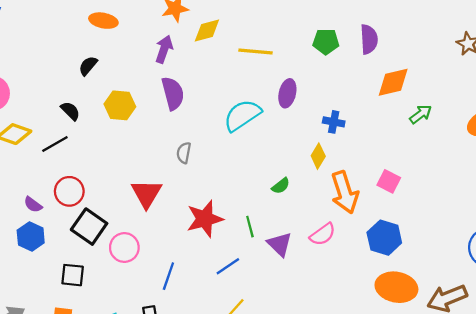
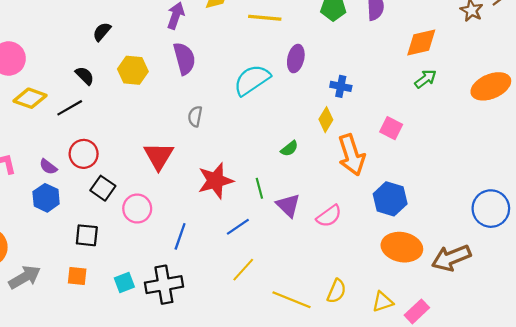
orange diamond: (393, 82) -> (421, 42), moved
pink square: (389, 181) -> (391, 128), moved
black square: (89, 227) -> (103, 188), size x0.7
pink semicircle: (323, 234) -> (329, 216), moved

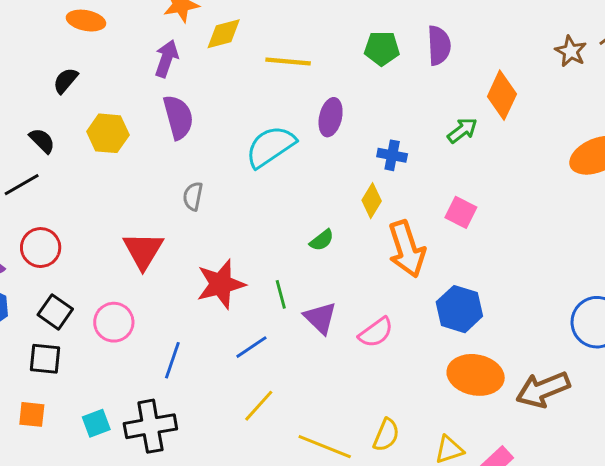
orange diamond: (421, 42) -> (502, 95), turned -52
green arrow: (425, 79) -> (462, 130), moved
black square: (103, 188) -> (55, 312), moved

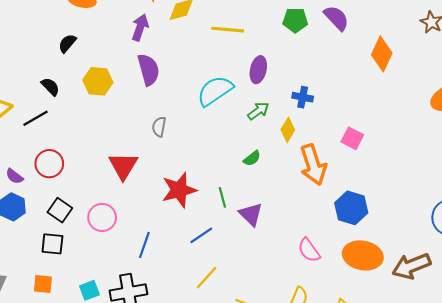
purple semicircle: (439, 45) -> (336, 18), turned -40
green arrow: (462, 130) -> (258, 111), moved
pink semicircle: (376, 332) -> (309, 250), moved, turned 90

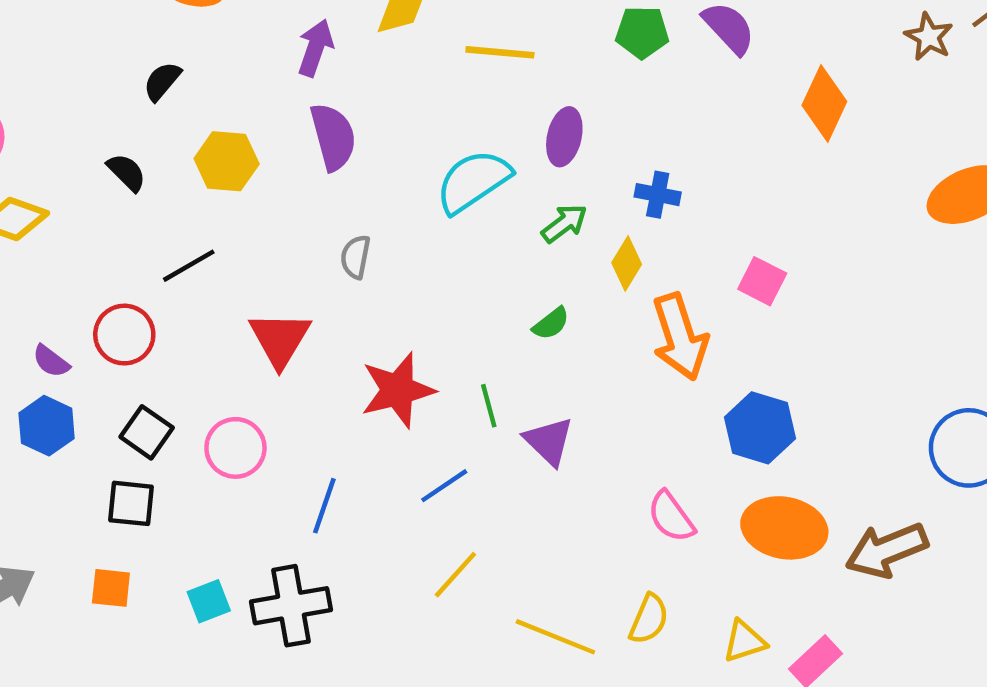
black line: (36, 118) -> (189, 266), moved

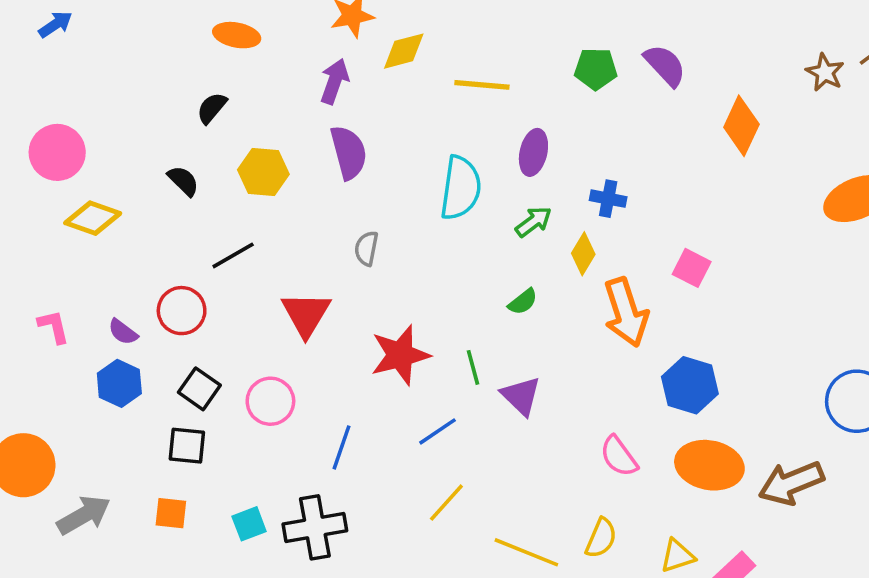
cyan semicircle: (473, 181) -> (461, 188), turned 132

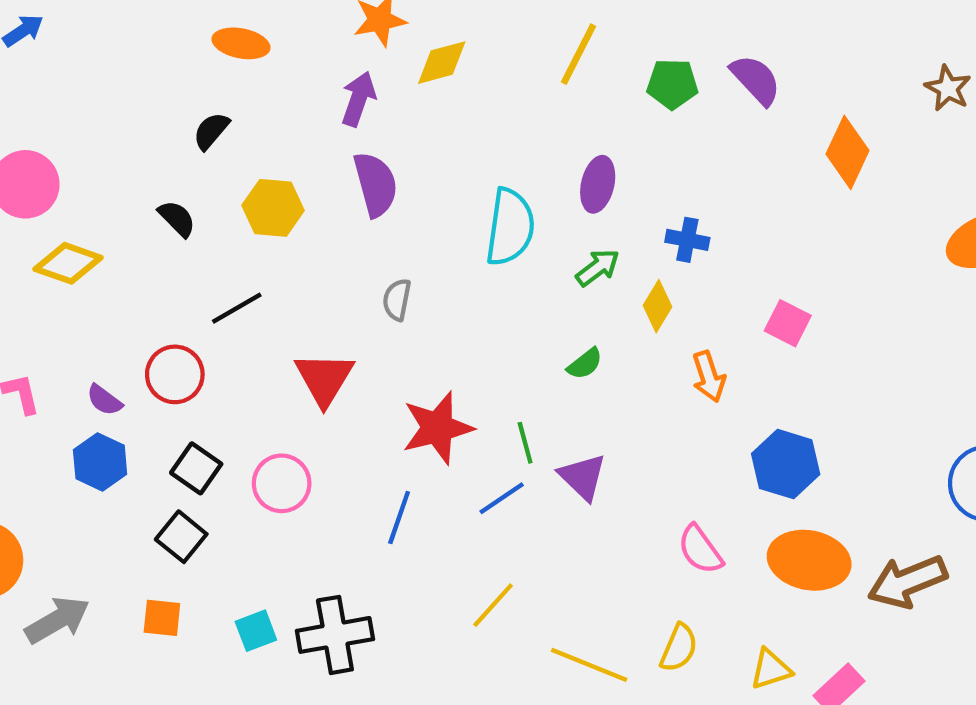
yellow line: (482, 85) -> (578, 54), moved, turned -68
orange arrow: (626, 312) -> (709, 377), size x0.6
blue line: (438, 431) -> (502, 498), moved
black square: (187, 446) -> (181, 537), turned 33
blue line: (342, 447) -> (399, 518), moved

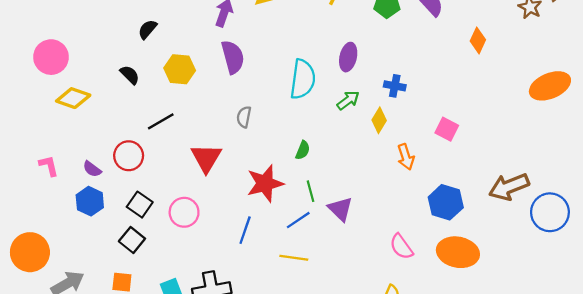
orange diamond: (848, 152) -> (478, 40), size x0.7
green semicircle: (585, 364) -> (303, 150), moved, turned -30
brown arrow: (907, 582) -> (509, 187), moved
yellow line: (493, 605) -> (294, 258), moved, turned 56

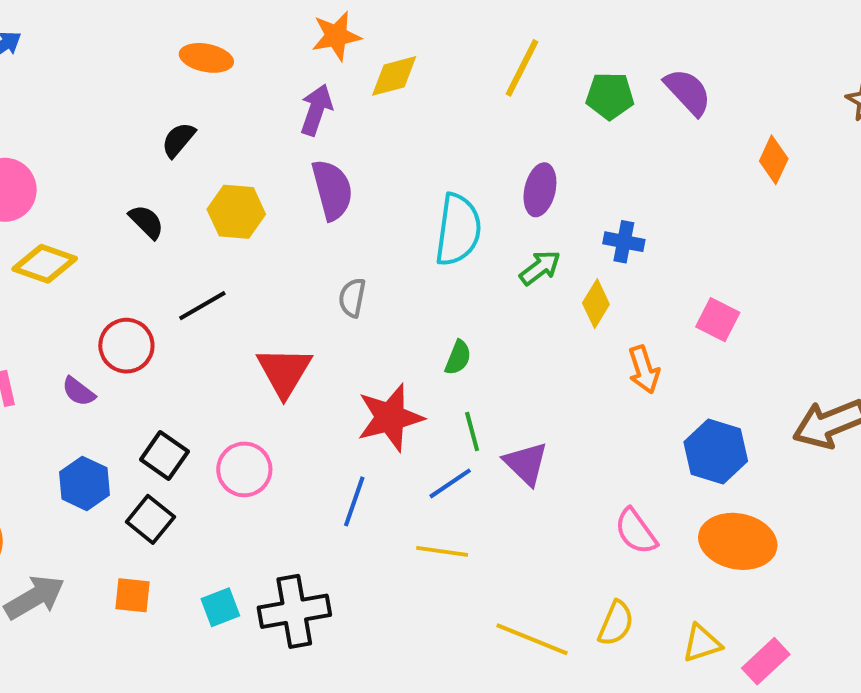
red circle: (129, 156) -> (126, 346), moved
blue hexagon: (90, 201) -> (84, 483), moved

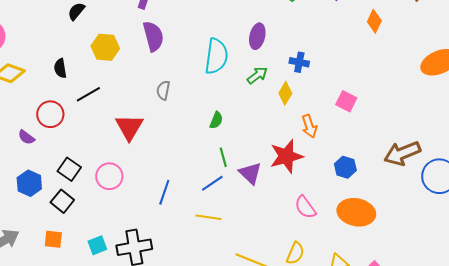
black semicircle: (146, 222) -> (60, 68), moved, turned -144
red star: (390, 418) -> (286, 156), moved
blue hexagon: (716, 451) -> (345, 167), size x0.7

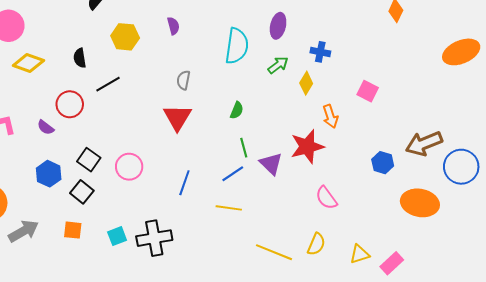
purple semicircle: (153, 36) -> (173, 26), size x0.6
red triangle: (129, 127) -> (177, 117), moved
blue hexagon: (345, 167) -> (383, 163), moved
orange ellipse: (356, 212) -> (420, 203), moved

